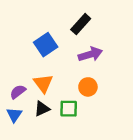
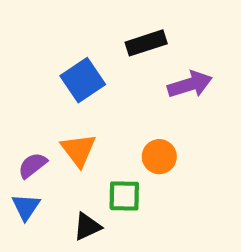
black rectangle: (81, 24) -> (146, 43), turned 30
purple arrow: (90, 54) -> (190, 84), moved
black triangle: (42, 109) -> (87, 227), moved

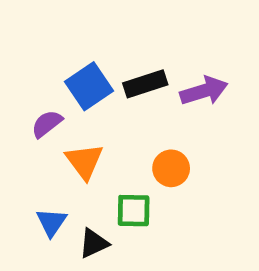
black rectangle: (146, 43) -> (145, 84), moved
purple semicircle: (33, 165) -> (47, 124), moved
blue triangle: (26, 207) -> (52, 222), moved

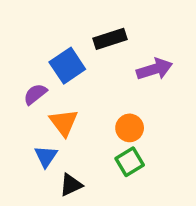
black rectangle: (145, 84) -> (110, 39), moved
green square: (134, 211) -> (130, 162), moved, turned -32
blue triangle: (52, 222) -> (46, 156), moved

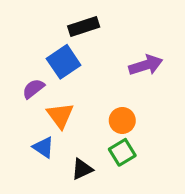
black rectangle: (110, 39) -> (84, 27), moved
blue triangle: (46, 156) -> (43, 147), turned -30
black triangle: (71, 185) -> (82, 169), moved

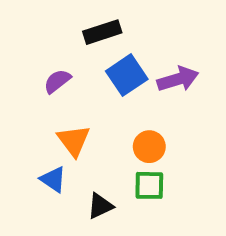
blue square: (64, 62) -> (127, 75), moved
purple semicircle: (33, 89) -> (57, 81), moved
green square: (122, 152) -> (149, 185), turned 32

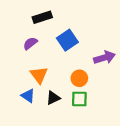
black rectangle: (102, 32) -> (42, 17), moved
purple arrow: (178, 79) -> (104, 58), moved
black triangle: (100, 206) -> (53, 98), moved

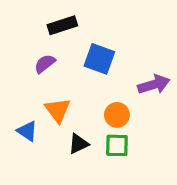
blue square: (67, 40) -> (99, 59), turned -36
blue triangle: (28, 96) -> (27, 131), moved

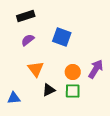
black rectangle: (62, 25) -> (26, 16), moved
purple arrow: (154, 84) -> (96, 69), moved, turned -42
blue triangle: (27, 131) -> (14, 98), moved, turned -40

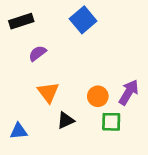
black rectangle: (26, 16) -> (21, 21), moved
blue square: (62, 37) -> (83, 20), moved, turned 30
green square: (73, 91) -> (111, 122), moved

